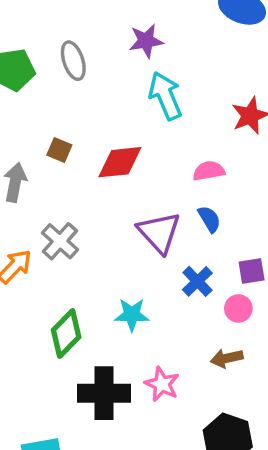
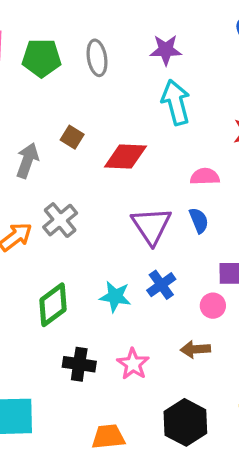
blue cross: (197, 281) -> (161, 285), moved
black cross: (104, 393) -> (79, 364), size x0.7

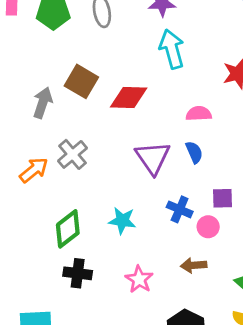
brown square: (72, 137) -> (81, 81), size x1.6
blue cross: (161, 285) -> (180, 209), moved, turned -30
black cross: (79, 364) -> (78, 273), moved

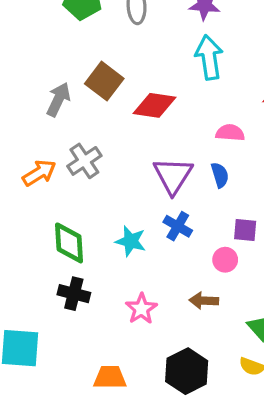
blue cross: (180, 209) -> (178, 226), moved
green diamond: (68, 229) -> (69, 243), turned -63

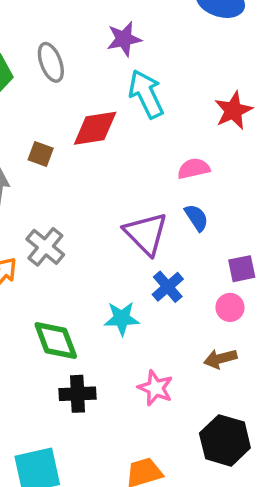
brown square: (104, 81) -> (41, 154), size x0.6
red diamond: (154, 105) -> (95, 128), moved
blue cross: (178, 226) -> (168, 287), turned 36

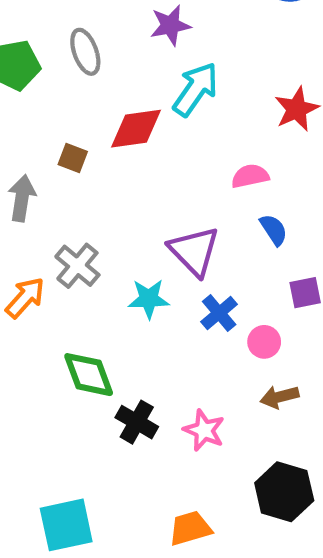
cyan arrow: (146, 94) -> (196, 89), turned 60
blue semicircle: (196, 218) -> (274, 230), moved
pink circle: (230, 307) -> (264, 342), moved
cyan star: (122, 318) -> (149, 299), moved
black cross: (78, 394) -> (137, 422), moved, turned 32

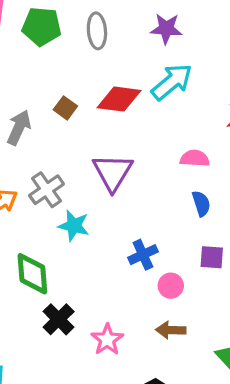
purple triangle: (194, 251) -> (113, 172), moved
cyan star: (149, 299) -> (74, 226), moved

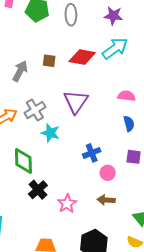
brown square: (65, 108) -> (49, 61), turned -32

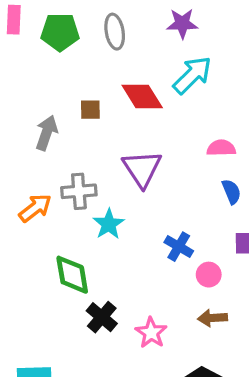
red diamond: (82, 57) -> (142, 96), turned 56
gray cross: (35, 110) -> (79, 191), turned 35
cyan star: (50, 133) -> (109, 224), turned 30
blue cross: (92, 153) -> (179, 247), turned -30

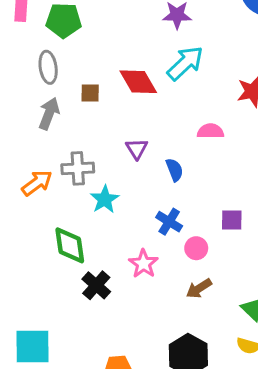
gray ellipse: (115, 32) -> (48, 67), moved
purple triangle: (142, 169) -> (137, 149), size x0.6
blue semicircle: (231, 192) -> (174, 170), moved
brown arrow: (213, 318) -> (199, 289), turned -30
pink star: (151, 333) -> (143, 264), moved

